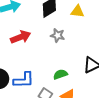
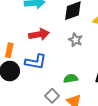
blue L-shape: (24, 80) -> (36, 62), moved

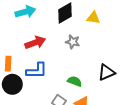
green semicircle: (71, 78) -> (75, 81), turned 40

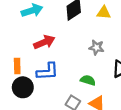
gray star: (73, 42) -> (96, 47), moved

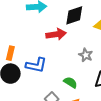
red arrow: (44, 42) -> (56, 34), moved

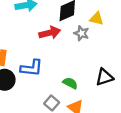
gray star: (86, 55) -> (81, 33), moved

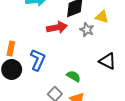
blue L-shape: (31, 68) -> (38, 60), turned -75
black triangle: (104, 77) -> (108, 61), moved, turned 42

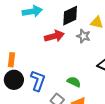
blue L-shape: (38, 60) -> (38, 81), moved

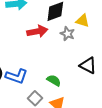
blue L-shape: (38, 81) -> (17, 76), turned 85

